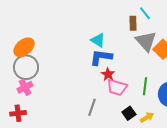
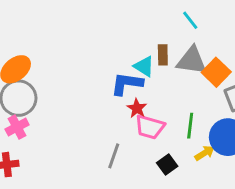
brown rectangle: (133, 23) -> (163, 55), moved
cyan triangle: (98, 40) -> (144, 66), moved
gray triangle: (146, 41) -> (192, 61), turned -40
yellow arrow: (147, 117) -> (205, 153), moved

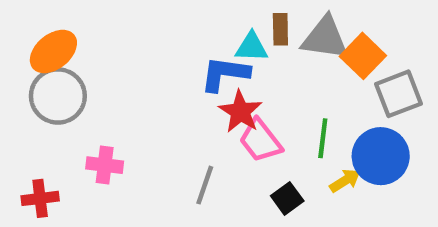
cyan triangle: (144, 66) -> (252, 47), turned -30
red star: (137, 108) -> (240, 112), size x1.4
pink cross: (17, 127) -> (105, 165), moved, turned 35
pink trapezoid: (150, 127) -> (260, 141), turned 36

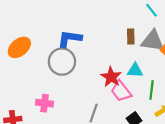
cyan triangle: (252, 47) -> (135, 70), moved
blue L-shape: (225, 74) -> (70, 39), moved
gray circle: (58, 96) -> (62, 62), moved

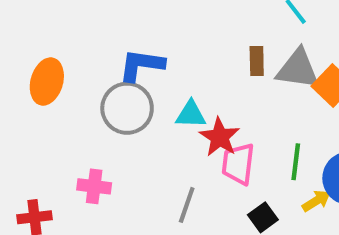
orange ellipse: (19, 47) -> (47, 82), turned -35
cyan triangle: (135, 70) -> (191, 114), moved
pink trapezoid: (121, 91) -> (238, 164), turned 45

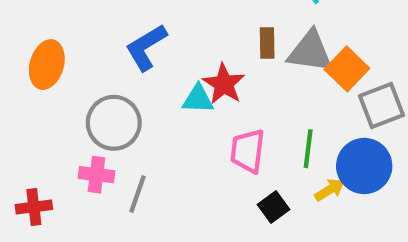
blue L-shape: (141, 65) -> (146, 47), turned -39
gray circle: (127, 108) -> (114, 123), moved
red star: (220, 137) -> (224, 84), moved
gray line: (187, 205) -> (138, 194), moved

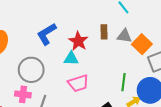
gray triangle: (310, 52) -> (124, 36), size x0.7
red star: (224, 84) -> (78, 41), moved
pink trapezoid: (248, 151) -> (78, 83), moved, turned -115

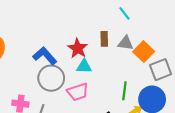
blue L-shape: (47, 34) -> (45, 56), moved, turned 80
cyan triangle: (71, 59) -> (84, 66), moved
gray circle: (31, 70) -> (51, 78), moved

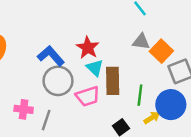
brown rectangle: (104, 39) -> (113, 81), moved, size x1.6
cyan triangle: (84, 66) -> (95, 68), turned 42

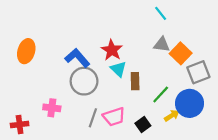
brown rectangle: (113, 81) -> (135, 81), size x0.7
green line: (140, 95) -> (161, 94), turned 36
pink trapezoid: (88, 96) -> (114, 117), moved
gray line: (46, 120) -> (93, 118), moved

